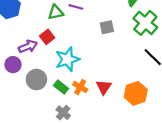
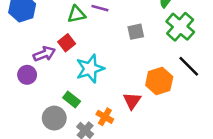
gray circle: (36, 80) -> (54, 118), moved
green rectangle: (61, 87) -> (72, 100), moved
orange cross: (80, 87) -> (105, 117), moved
orange hexagon: (136, 93) -> (159, 81), moved

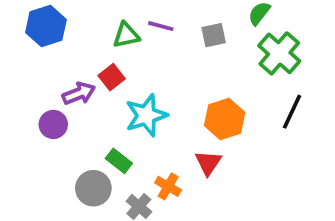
gray square: (136, 32) -> (214, 35), moved
black line: (189, 66) -> (292, 112), turned 70
orange hexagon: (159, 81) -> (225, 119), moved

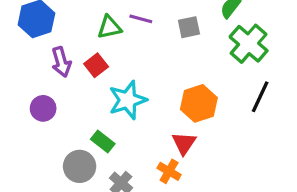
purple arrow: (79, 93) -> (61, 62), moved, turned 96
orange cross: (168, 186) -> (169, 171), moved

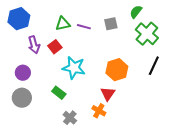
purple line: (141, 19) -> (84, 27), moved
cyan star: (128, 100) -> (74, 68), turned 30
gray circle: (80, 166) -> (22, 98), moved

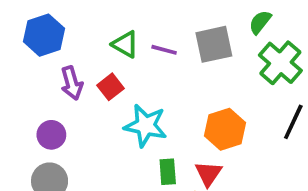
green triangle: (63, 24) -> (125, 44), turned 42
gray square: (111, 24) -> (214, 44), size x1.5
green rectangle: (59, 93) -> (168, 172), moved, turned 48

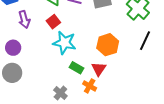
red square: (110, 87) -> (53, 22), moved
green rectangle: (168, 172) -> (77, 68), turned -56

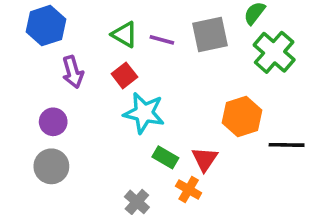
black line: (145, 41) -> (287, 145), moved, turned 66
orange hexagon: (108, 45) -> (242, 116), moved

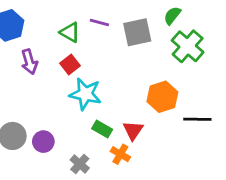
purple line: (162, 40) -> (99, 23), moved
purple circle: (53, 122) -> (43, 142), moved

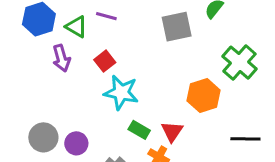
purple line: (99, 23) -> (106, 16), moved
green triangle: (70, 32) -> (76, 27), moved
green cross: (188, 46) -> (239, 63), moved
black line: (197, 119) -> (245, 139), moved

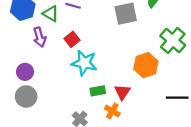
green rectangle: (139, 130) -> (98, 91), turned -40
purple circle: (76, 143) -> (25, 72), moved

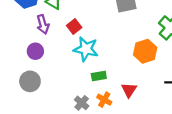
purple circle: (25, 72) -> (35, 51), moved
red triangle: (122, 92) -> (129, 90), moved
orange cross: (112, 111) -> (104, 100), moved

